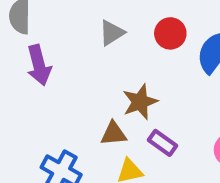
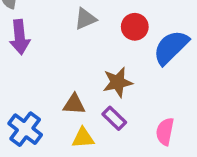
brown star: (140, 102) -> (118, 82), moved

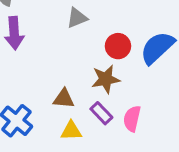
red circle: (135, 27) -> (118, 46), moved
pink semicircle: (165, 132) -> (132, 119), moved

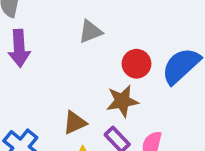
brown triangle: (64, 99) -> (75, 123), turned -30

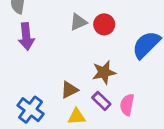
red circle: (137, 64) -> (104, 24), moved

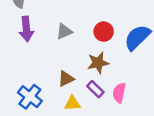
gray triangle: (78, 22) -> (64, 31), moved
red circle: (104, 24) -> (104, 32), moved

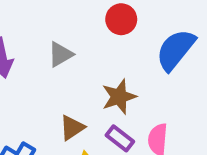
red circle: (104, 32) -> (121, 19), moved

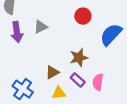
gray triangle: (60, 54) -> (41, 27), moved

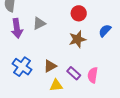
blue semicircle: (111, 35) -> (105, 31), size x0.6
brown star: (79, 58) -> (77, 39), moved
blue cross: (23, 89) -> (22, 67), moved

